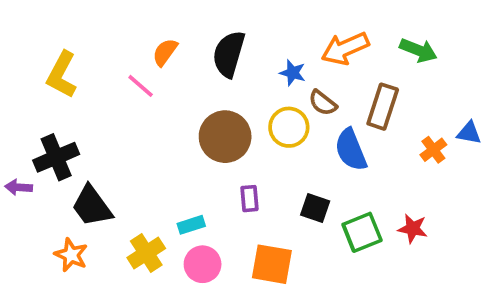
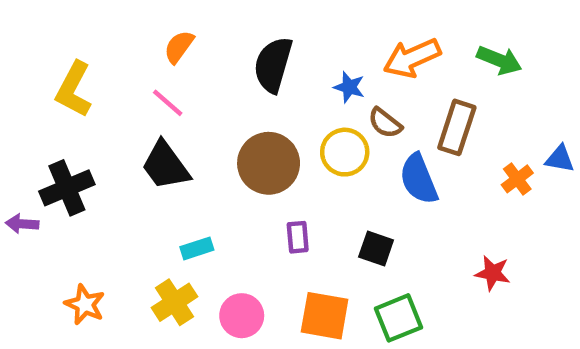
orange semicircle: (165, 52) -> (179, 47), moved
black trapezoid: (92, 206) -> (165, 166), moved
cyan rectangle: (191, 225) -> (197, 248), moved
green square: (362, 232) -> (399, 318), moved

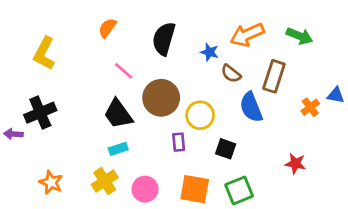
pink line: (168, 103) -> (124, 71), moved
yellow circle: (345, 152) -> (200, 115), moved
black trapezoid: (165, 166) -> (118, 114), moved

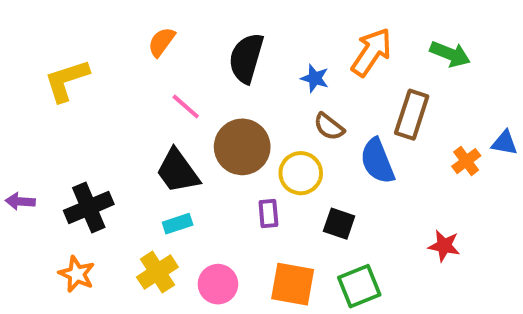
orange arrow: (247, 35) -> (371, 52), turned 148
yellow L-shape: (44, 53) -> (67, 80), turned 44
brown semicircle: (231, 74) -> (329, 127), moved
black cross: (40, 113) -> (89, 207), moved

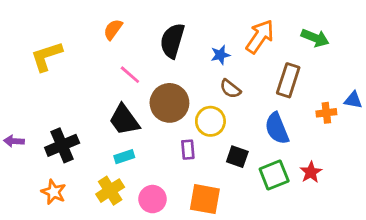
blue star: (315, 78) -> (220, 55), turned -30
blue semicircle: (377, 161) -> (277, 128), moved
orange cross: (466, 161) -> (326, 113), turned 30
red star: (444, 246) -> (311, 172), turned 30
green square: (359, 286) -> (274, 175), moved

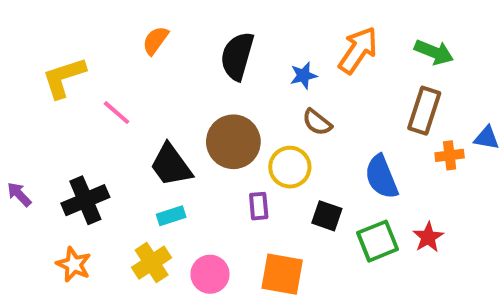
pink line: (130, 75) -> (116, 113), moved
brown rectangle: (288, 80) -> (424, 111), moved
purple arrow: (14, 141) -> (19, 194), turned 42

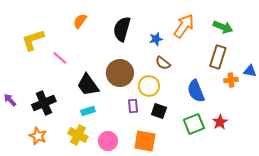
black square: (327, 216) -> (159, 111), moved
yellow cross: (152, 263) -> (78, 135), turned -30

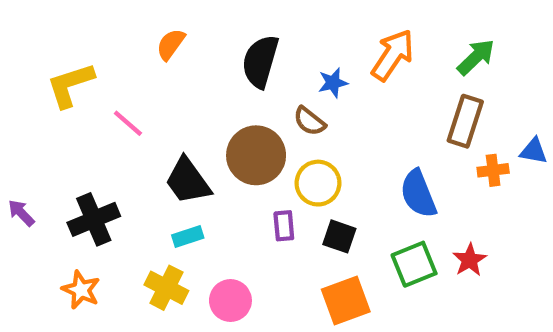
green arrow: (223, 27) -> (476, 57), turned -66
brown semicircle: (163, 63) -> (309, 121), moved
orange square: (145, 141) -> (346, 301), moved, turned -30

